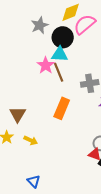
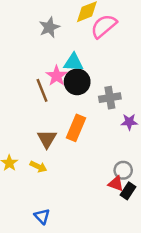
black circle: (63, 37) -> (77, 82), moved
brown line: (59, 72) -> (42, 90), moved
brown triangle: (18, 114) -> (47, 139), moved

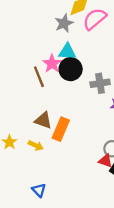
gray star: (49, 27) -> (64, 23), moved
orange rectangle: (76, 128) -> (61, 129), moved
brown triangle: (47, 139) -> (43, 120), turned -42

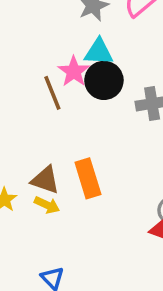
brown triangle: (43, 120) -> (45, 180), moved
orange rectangle: (61, 129) -> (88, 178), turned -40

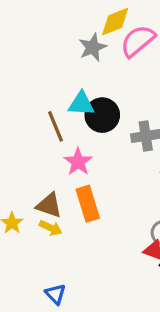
cyan triangle: (99, 52) -> (81, 104), moved
pink star: (74, 72) -> (78, 162), moved

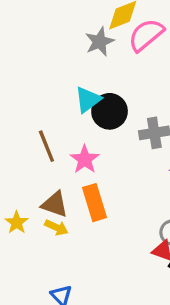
cyan triangle: (81, 104) -> (88, 100), turned -40
brown line: (56, 126) -> (46, 146), moved

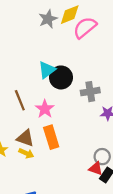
gray star: (100, 42) -> (48, 19), moved

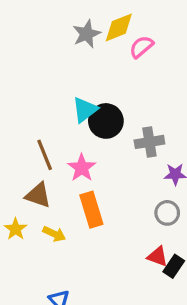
pink semicircle: (85, 28) -> (141, 47), size x0.7
brown triangle: (25, 138) -> (38, 195), moved
gray circle: (102, 157) -> (167, 213), moved

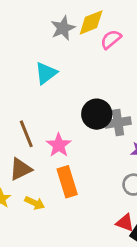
cyan triangle: (85, 110) -> (46, 73), moved
black circle: (106, 121) -> (97, 114), moved
brown triangle: (38, 195) -> (21, 169), turned -45

